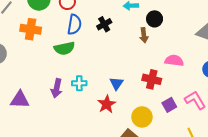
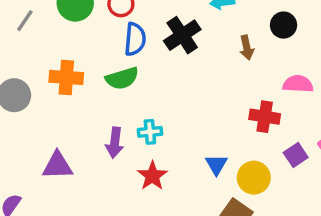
black circle: (155, 19) -> (284, 25), moved
black cross: (104, 24) -> (182, 35), size x1.5
orange cross: (31, 29) -> (66, 77), moved
blue triangle: (116, 83) -> (216, 165), moved
red star: (107, 104) -> (152, 176), moved

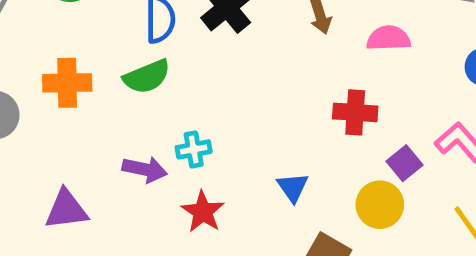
pink semicircle: (298, 84) -> (388, 38), moved
purple arrow: (115, 143) -> (145, 169), turned -80
yellow circle: (254, 178) -> (380, 205), moved

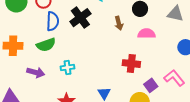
cyan cross: (194, 149) -> (67, 67), moved
purple arrow: (145, 169) -> (36, 72), moved

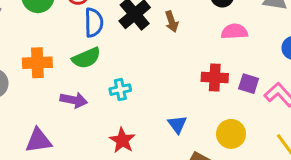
brown arrow: (119, 23) -> (172, 22), moved
purple square: (151, 85) -> (249, 84), moved, turned -32

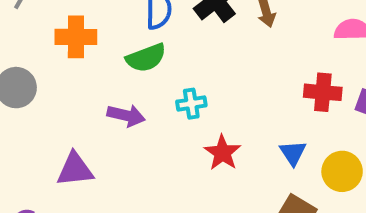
orange cross: (37, 63) -> (76, 37), moved
blue triangle: (177, 124) -> (293, 153), moved
red star: (122, 140) -> (222, 153), moved

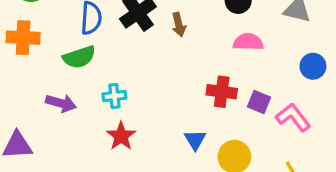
red star: (222, 153) -> (121, 136), moved

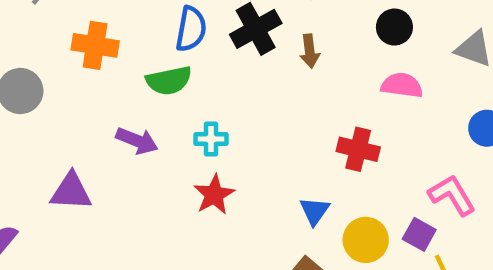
purple square: (259, 102) -> (419, 234), moved

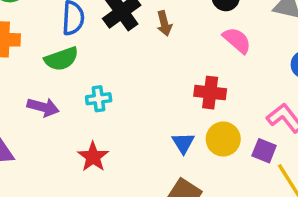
pink semicircle: (402, 85) -> (237, 40), turned 40
red star: (214, 195) -> (93, 157), moved
yellow circle: (366, 240) -> (223, 139), moved

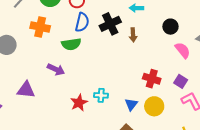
pink semicircle: (237, 40) -> (183, 50), moved
cyan cross: (99, 99) -> (101, 95), moved
purple square: (264, 151) -> (181, 81), moved

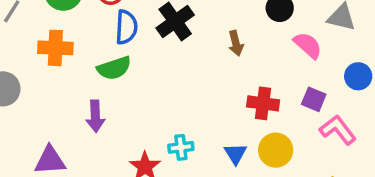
brown arrow: (133, 35) -> (236, 43), moved
purple arrow: (56, 69) -> (95, 116), turned 72

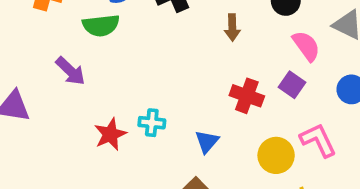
purple square: (314, 99) -> (292, 85), moved
purple arrow: (95, 116) -> (70, 71), turned -56
yellow circle: (276, 150) -> (276, 155), moved

